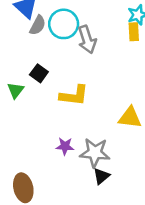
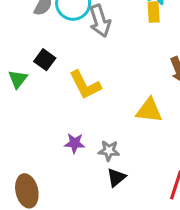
yellow L-shape: (74, 95) -> (85, 85), turned 56
gray star: (95, 153) -> (109, 151), size x0.6

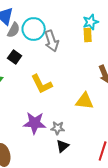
black square: (45, 60) -> (15, 57), moved
purple star: (75, 143) -> (35, 123), size x1.6

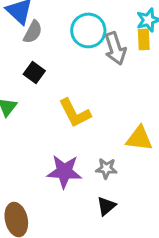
cyan circle: (34, 29) -> (88, 30), moved
gray arrow: (52, 41) -> (115, 48), moved
gray star: (58, 128) -> (106, 168), moved

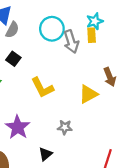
yellow triangle: (139, 138) -> (88, 94), moved, turned -36
purple star: (64, 171) -> (18, 127), moved, turned 30
black triangle: (106, 206) -> (45, 154), moved

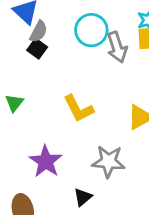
black square: (13, 59) -> (37, 49), moved
gray star: (65, 127) -> (108, 161), size x1.6

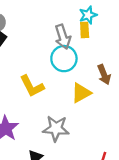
cyan circle: (91, 30) -> (64, 59), moved

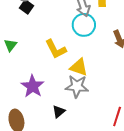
yellow triangle: (81, 93) -> (79, 67), moved, turned 48

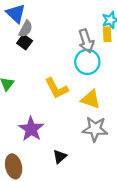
yellow triangle: (79, 67) -> (91, 99), moved
gray star: (77, 86) -> (95, 129), moved

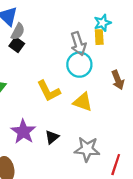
gray star: (95, 129) -> (87, 149), moved
black triangle: (60, 157) -> (52, 137), moved

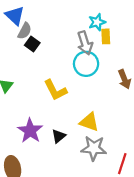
cyan star: (102, 23) -> (97, 22), moved
black square: (17, 45) -> (32, 44), moved
yellow triangle: (83, 102) -> (89, 122), moved

